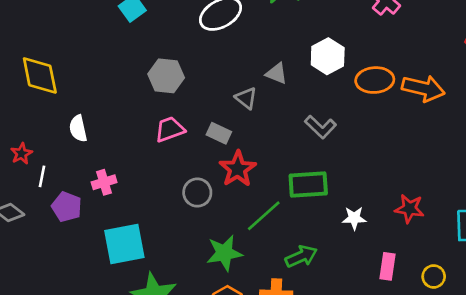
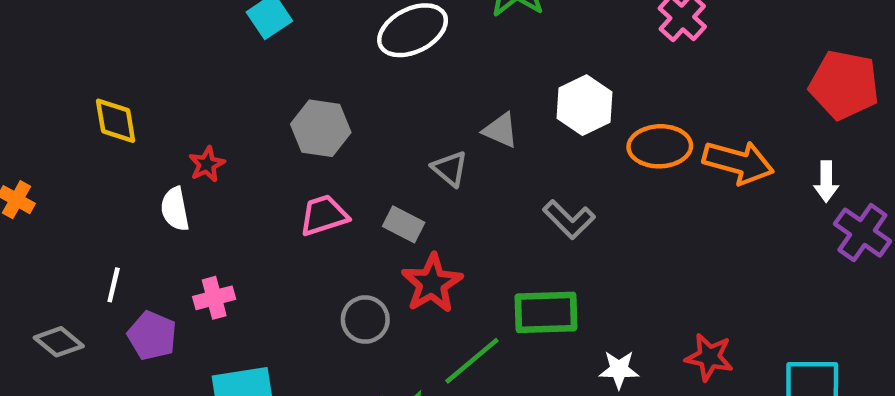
yellow diamond: (40, 76) -> (116, 121), size x0.7
red star: (21, 154) -> (207, 164), moved

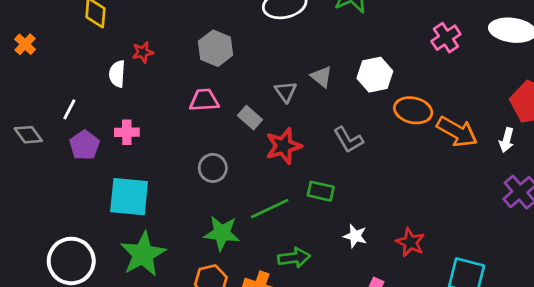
white arrow: (826, 182) -> (507, 140), moved
red star: (432, 283) -> (284, 146), moved
green rectangle: (546, 312) -> (321, 191), size x0.7

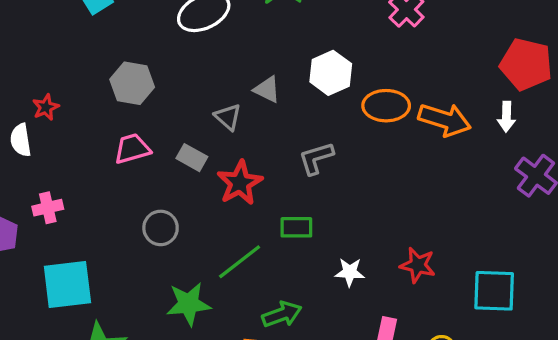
gray L-shape: (348, 140) -> (316, 158), turned 116

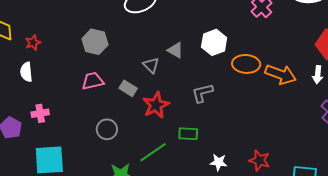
red star: (46, 107) -> (33, 43), moved

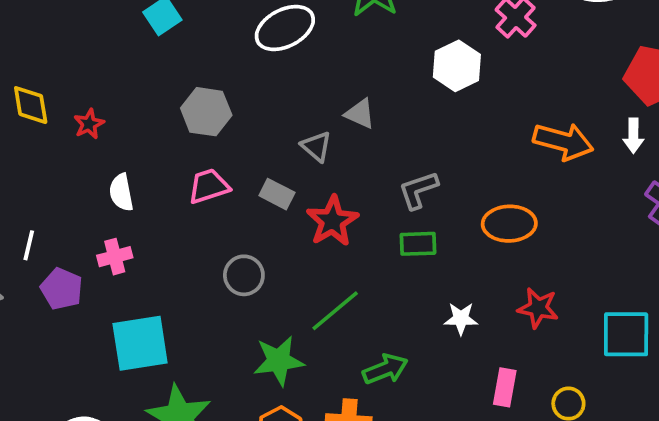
white hexagon: (214, 42) -> (457, 66), moved
orange ellipse: (246, 64) -> (509, 224), moved
white semicircle: (26, 72) -> (121, 192), moved
green rectangle: (188, 134) -> (418, 244), moved

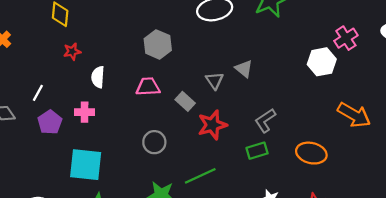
white hexagon: (457, 66) -> (322, 62), moved
red star: (89, 124) -> (72, 51), moved
gray L-shape: (418, 190) -> (265, 120), turned -30
green rectangle: (418, 244) -> (257, 151), turned -30

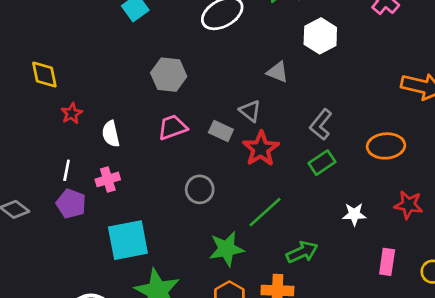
white hexagon: (322, 62) -> (320, 36), moved
gray triangle: (215, 81) -> (250, 111), moved
white line: (38, 93) -> (67, 170), moved

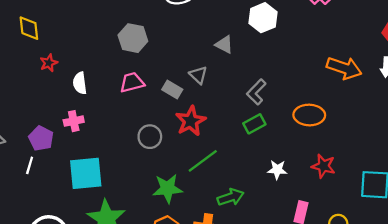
red star: (261, 149) -> (191, 121), moved
white line: (67, 170) -> (30, 165), moved

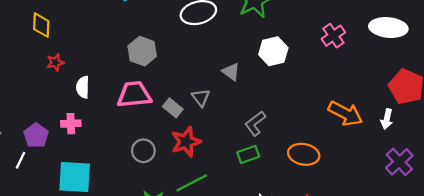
pink trapezoid: (132, 82) -> (134, 95), size x1.4

